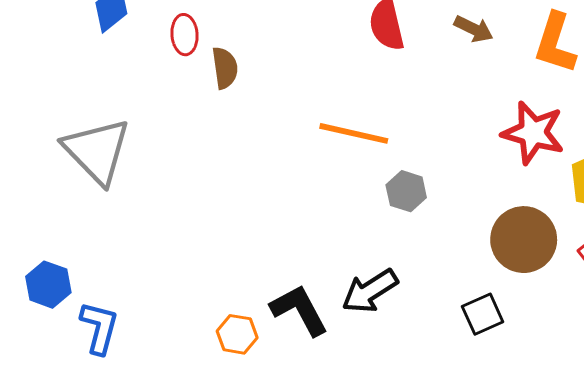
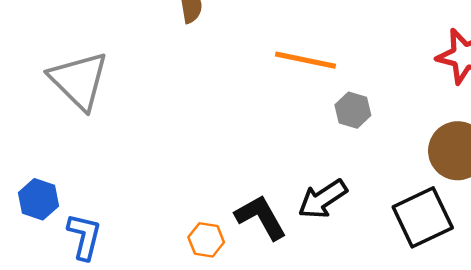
black square: (483, 314) -> (423, 217), size x1.6

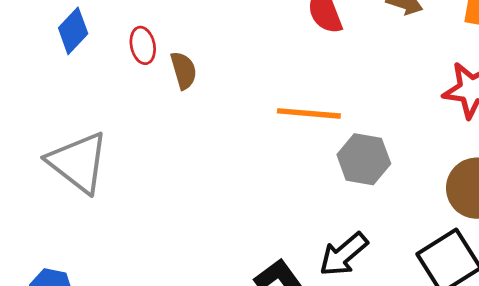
gray hexagon: (353, 110) -> (364, 159), size x1.4

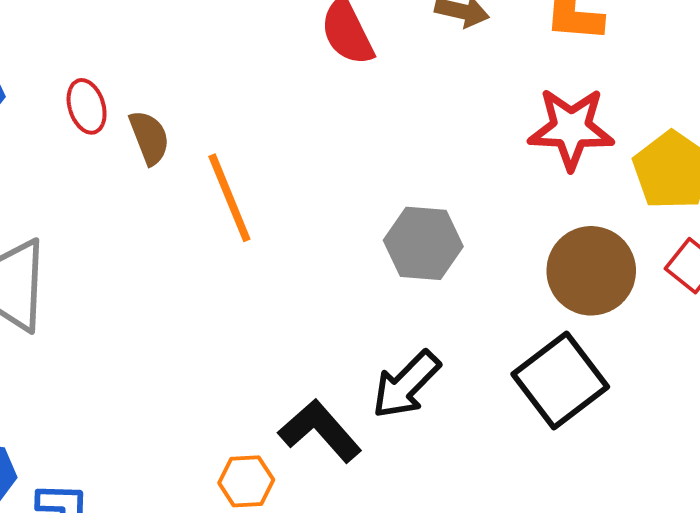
orange line: (309, 113) -> (229, 198), moved, turned 68

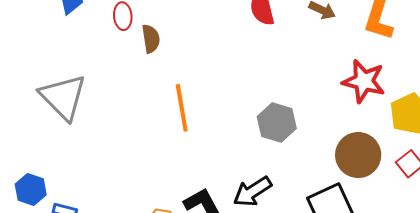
orange line: (229, 198) -> (182, 108), moved

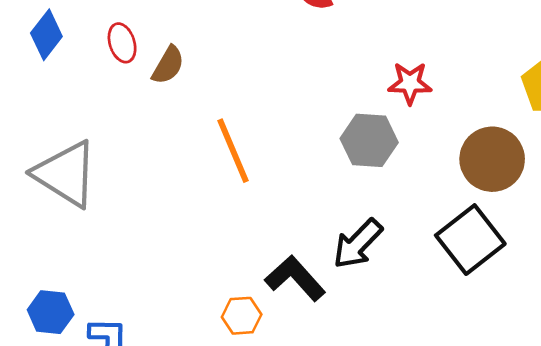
brown semicircle: (151, 39) -> (168, 65), turned 52
red star: (364, 81) -> (410, 83), moved, size x0.7

